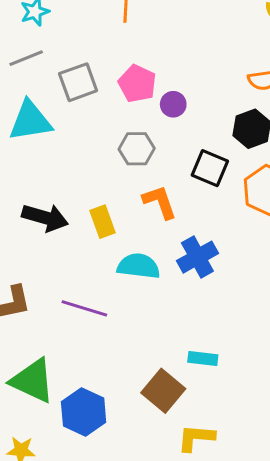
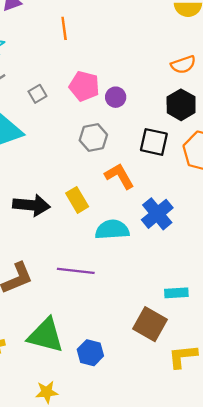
gray square: (78, 82) -> (37, 94), size x0.6
blue hexagon: (84, 412) -> (90, 353), size x0.7

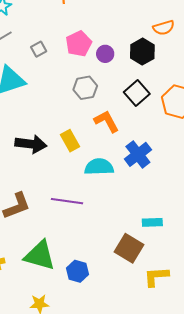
pink pentagon: (84, 86) -> (79, 44), turned 30
black hexagon: (181, 105) -> (142, 52), moved
black square: (154, 142) -> (137, 93), turned 35

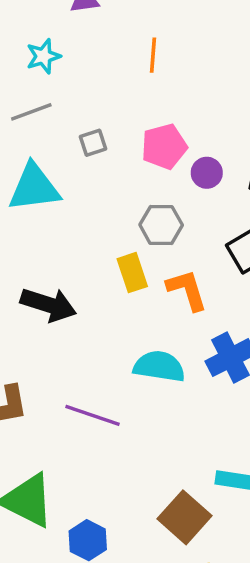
yellow rectangle: (70, 141) -> (132, 273), moved

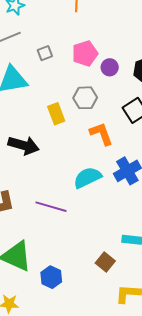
yellow rectangle: (132, 273) -> (56, 114), moved
cyan semicircle: (159, 366) -> (87, 178), turned -32
brown square: (185, 517) -> (105, 262), size x0.7

